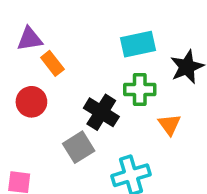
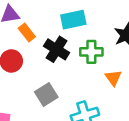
cyan rectangle: (138, 44) -> (73, 20), moved
black cross: (101, 112) -> (57, 49), moved

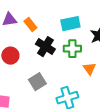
cyan rectangle: (73, 20) -> (70, 24), moved
orange rectangle: (27, 33) -> (30, 25), moved

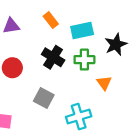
orange rectangle: (30, 25) -> (51, 20), moved
gray square: (37, 82) -> (44, 98), turned -30

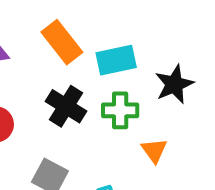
orange rectangle: (51, 20) -> (62, 42), size x1.5

